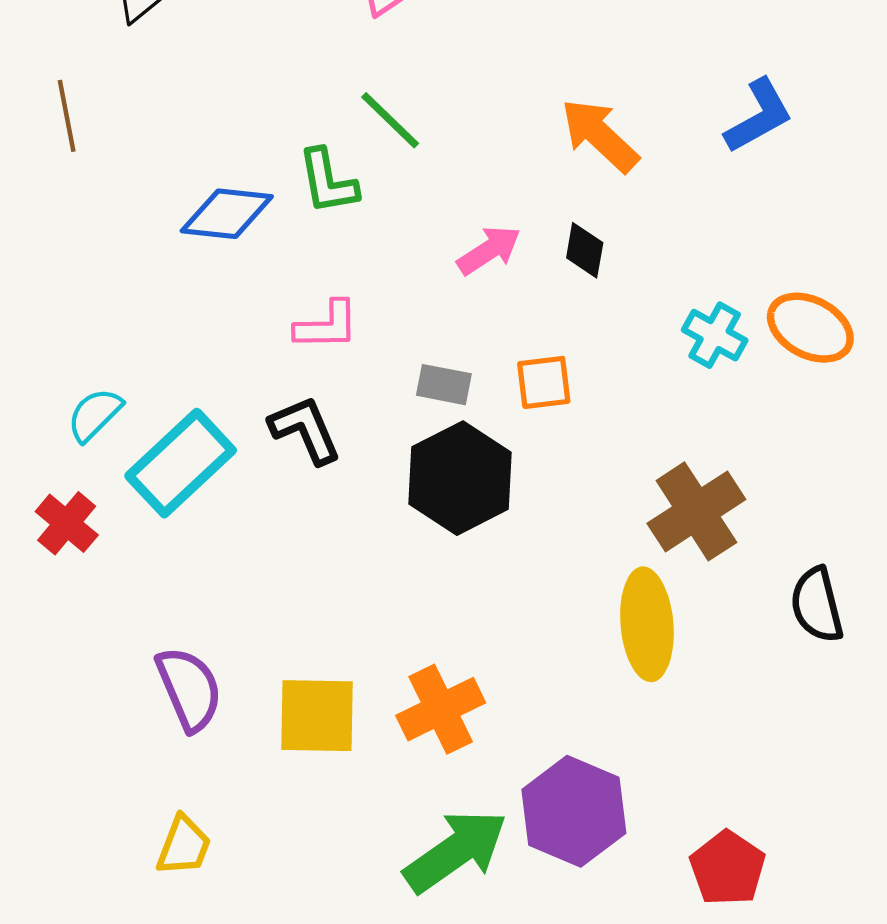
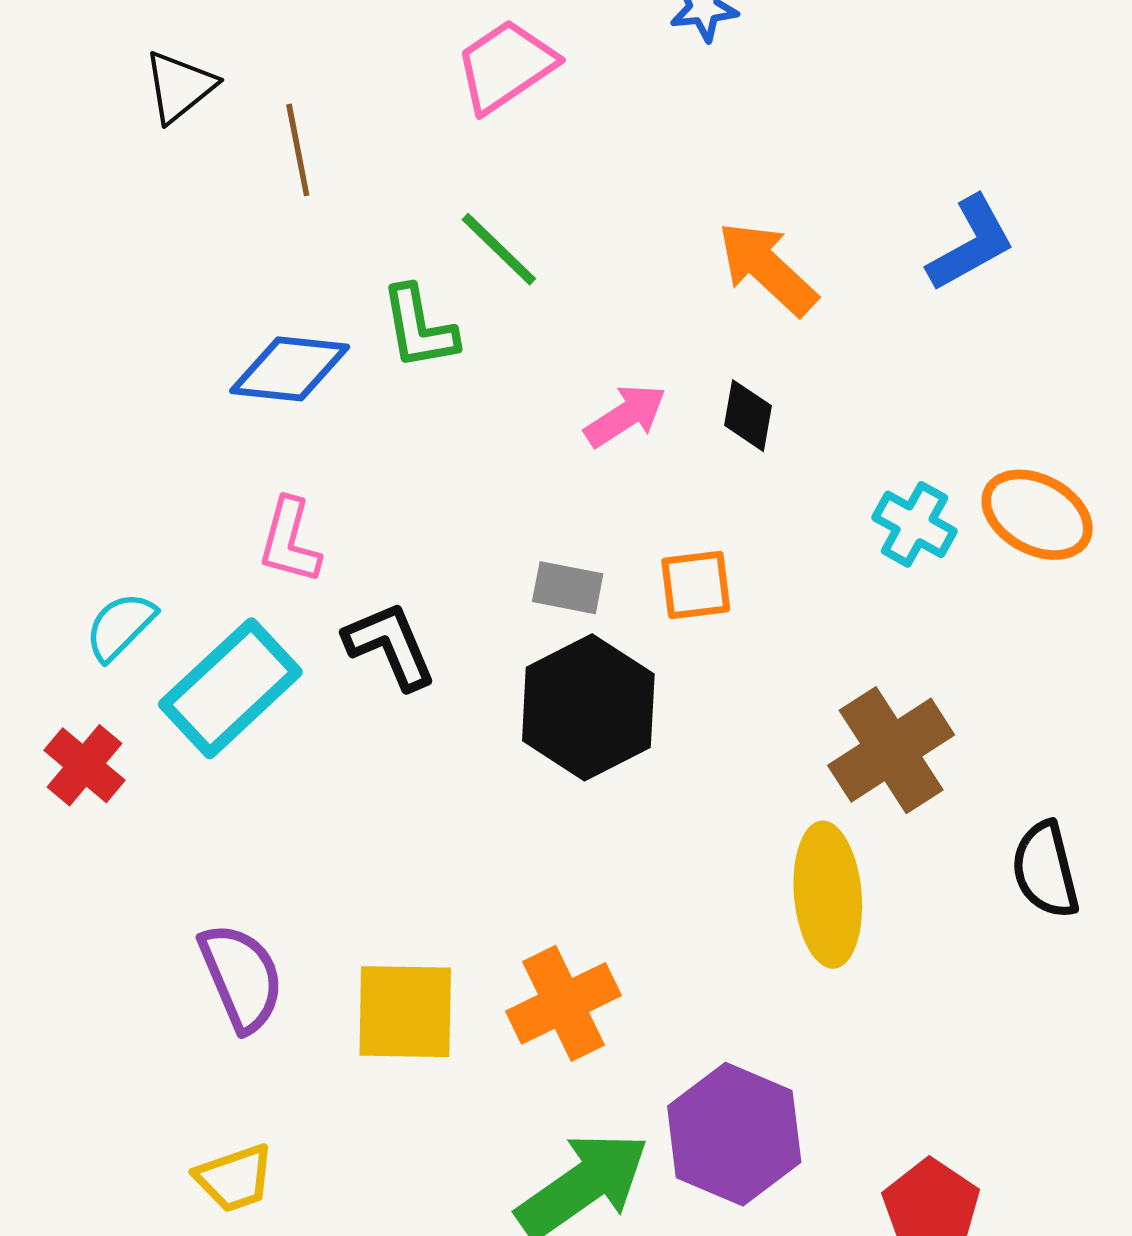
brown line: (67, 116) -> (298, 150), moved
pink L-shape: (327, 325) -> (290, 541), moved, turned 106
yellow trapezoid: (184, 846) -> (235, 1178), turned 50

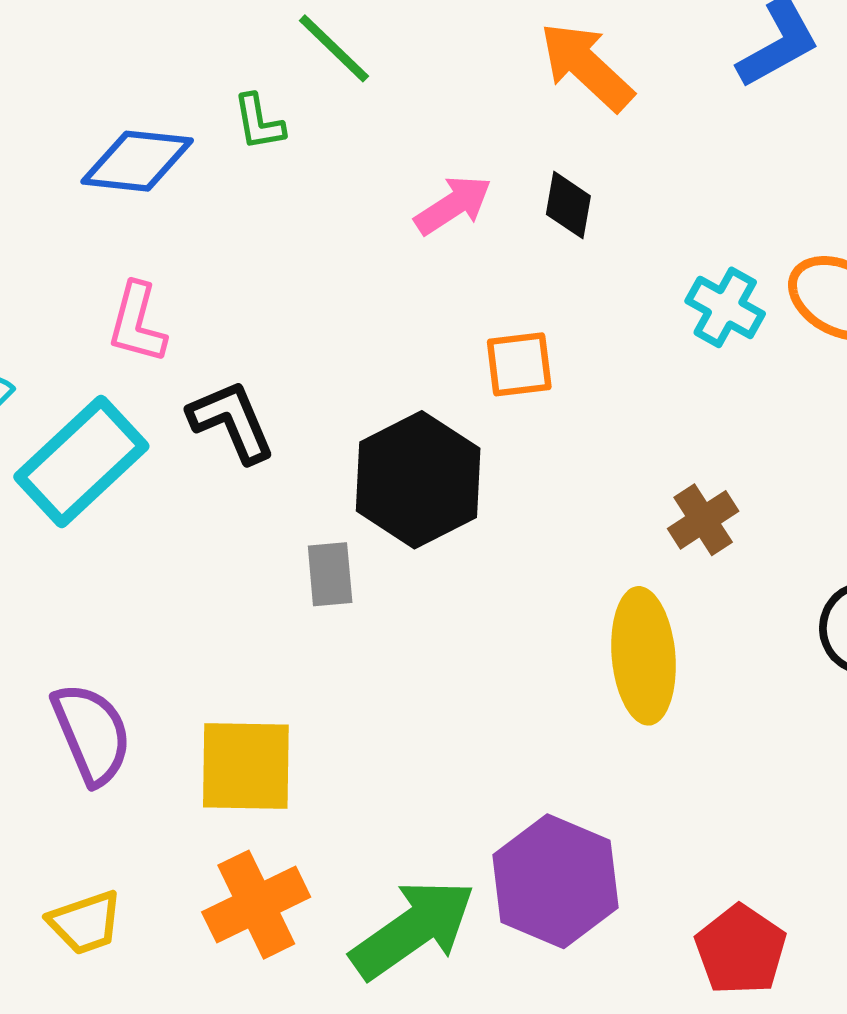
green L-shape: (419, 328) -> (259, 122), size x0.7
gray rectangle: (568, 588) -> (330, 574), moved, turned 74
brown cross: (891, 750) -> (703, 520), size x0.6
orange cross: (564, 1003) -> (256, 905), moved

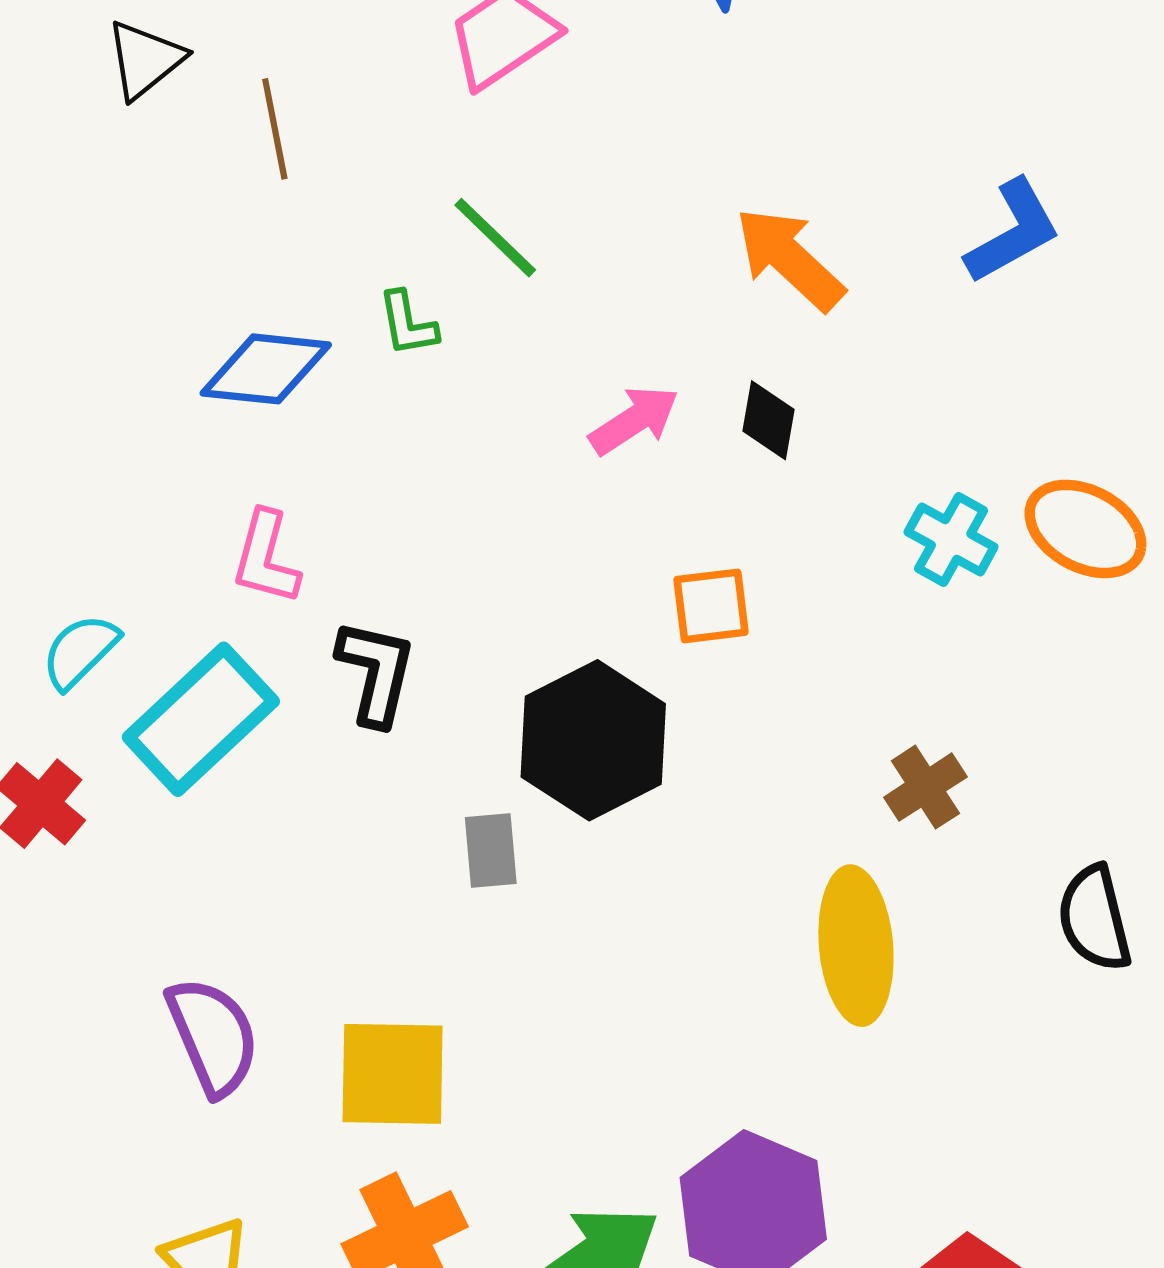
black L-shape: (232, 421) -> (376, 672), turned 36

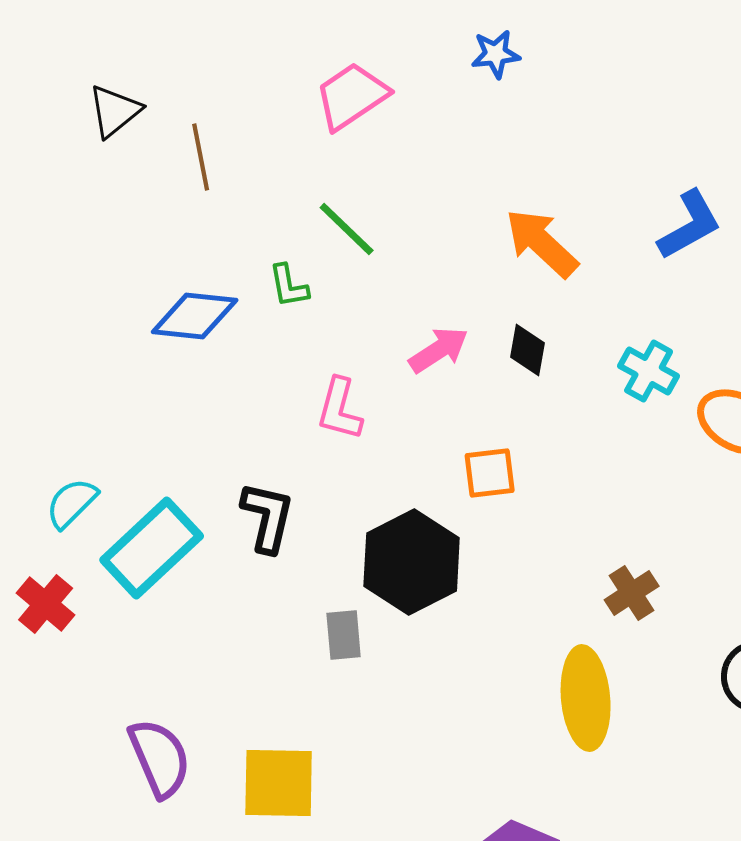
cyan cross: (951, 540) -> (649, 371), moved
pink L-shape: (266, 558) -> (340, 409), moved

